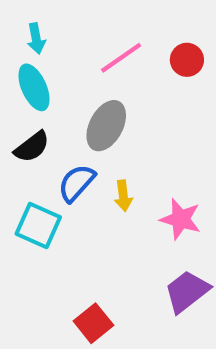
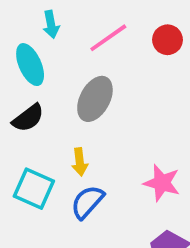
cyan arrow: (36, 39) -> (51, 24), moved
blue semicircle: (76, 183) -> (87, 202), moved
yellow arrow: (123, 196) -> (80, 162), moved

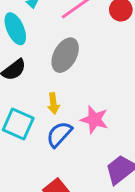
pink star: (162, 183) -> (94, 120), moved

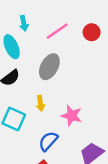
blue semicircle: (59, 134) -> (48, 141), moved

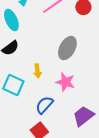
gray ellipse: (49, 67) -> (67, 48), moved

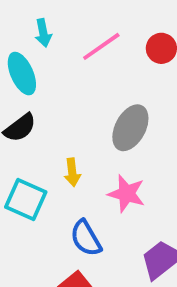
blue semicircle: (44, 105) -> (86, 238), turned -72

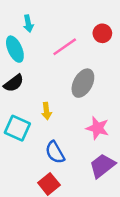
pink line: (101, 46) -> (65, 47), moved
pink star: (127, 194) -> (98, 128), moved

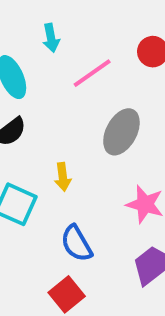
cyan arrow: (28, 24) -> (51, 38), moved

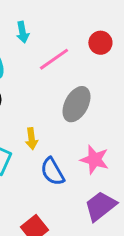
blue semicircle: (76, 243) -> (53, 172), moved

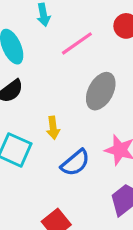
blue semicircle: (53, 172) -> (75, 163), turned -100

